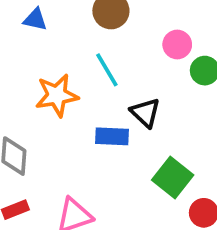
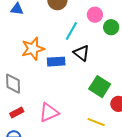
cyan line: (107, 70) -> (71, 31), moved, turned 66
blue rectangle: (112, 136) -> (56, 62), moved

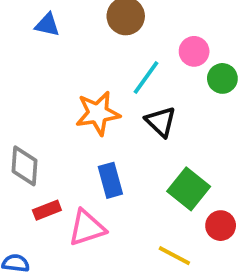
orange star: (33, 49) -> (98, 113), moved
blue rectangle: (56, 62) -> (110, 180), moved, turned 72
red rectangle: (17, 112) -> (47, 210), moved

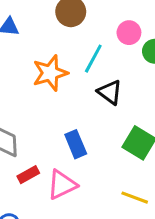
orange star: (98, 113) -> (50, 73), moved

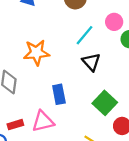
orange star: (50, 73) -> (36, 53), moved
red rectangle: (28, 175) -> (15, 125), moved

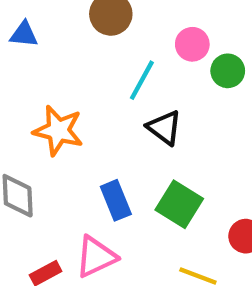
orange star: (36, 53) -> (58, 131), turned 30
green square: (105, 103) -> (179, 204), moved

